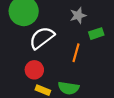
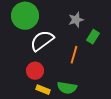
green rectangle: (96, 34) -> (93, 37), turned -40

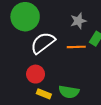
orange line: (74, 55) -> (76, 47), moved, turned 72

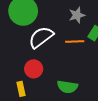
yellow rectangle: (44, 94) -> (21, 89), moved, turned 56

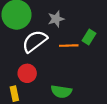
gray star: (77, 15) -> (56, 19), moved

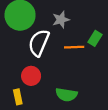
white semicircle: (35, 41) -> (39, 43), turned -30

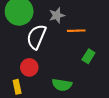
green rectangle: (95, 38) -> (88, 56), moved
orange line: (74, 47) -> (76, 31), moved

